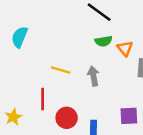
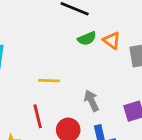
gray arrow: (93, 76) -> (91, 101), moved

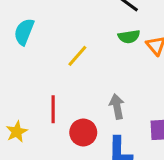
yellow line: (49, 81) -> (77, 56), moved, turned -65

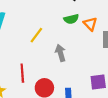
gray arrow: (117, 107) -> (60, 53), moved

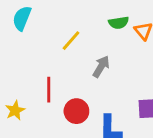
gray arrow: (60, 53) -> (101, 67), turned 42

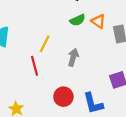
red line: (49, 90) -> (35, 66), moved

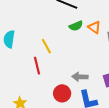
yellow line: (45, 44) -> (46, 46), turned -56
gray arrow: (73, 57) -> (80, 77), moved, turned -105

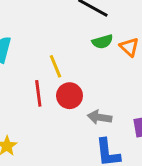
red circle: (62, 93) -> (70, 96), moved

